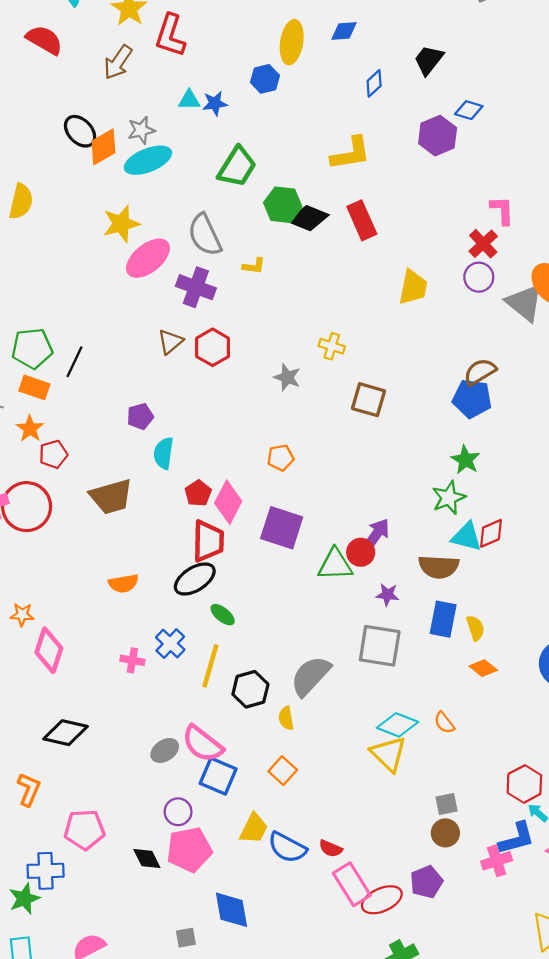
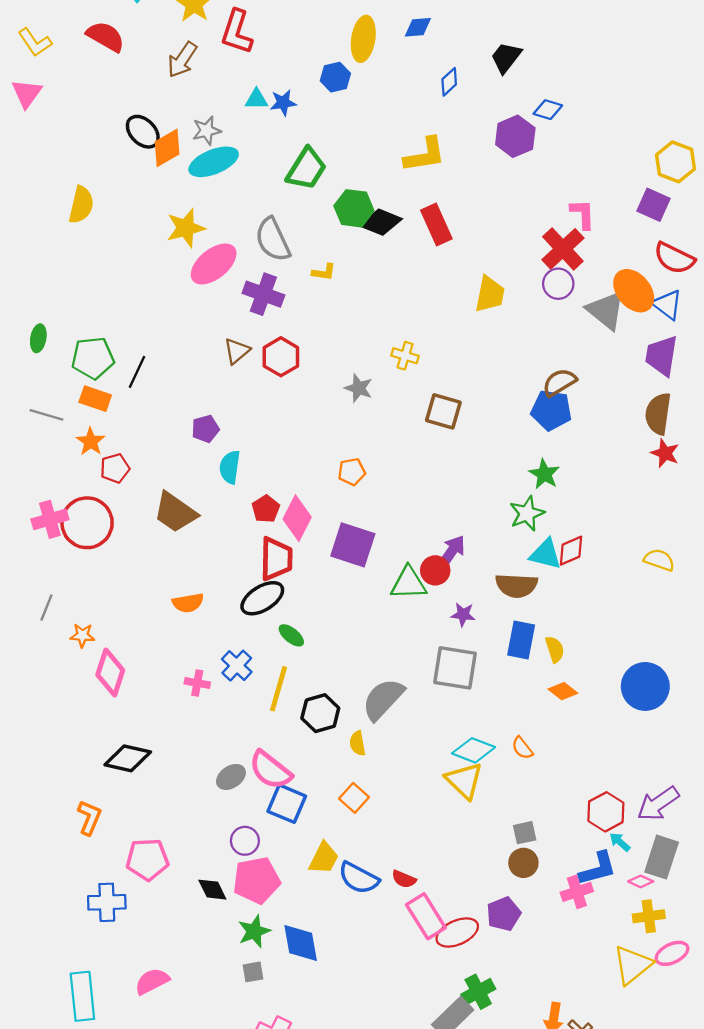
red cross: (483, 244) -> (563, 249), size x1.4
brown trapezoid: (111, 497) -> (175, 512), turned 51
green star: (24, 899) -> (254, 931), moved

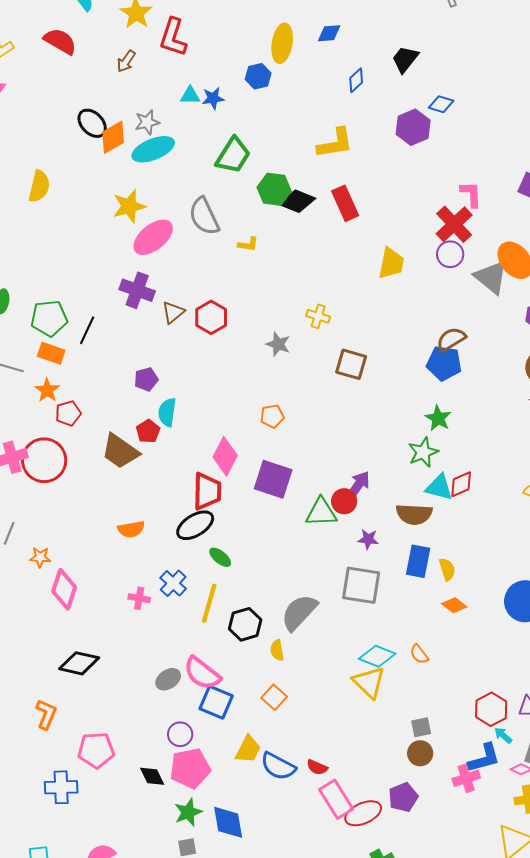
brown arrow: (182, 60) -> (126, 61), size x0.7
purple cross: (263, 294) -> (137, 290), moved
red pentagon: (266, 509) -> (148, 431), moved

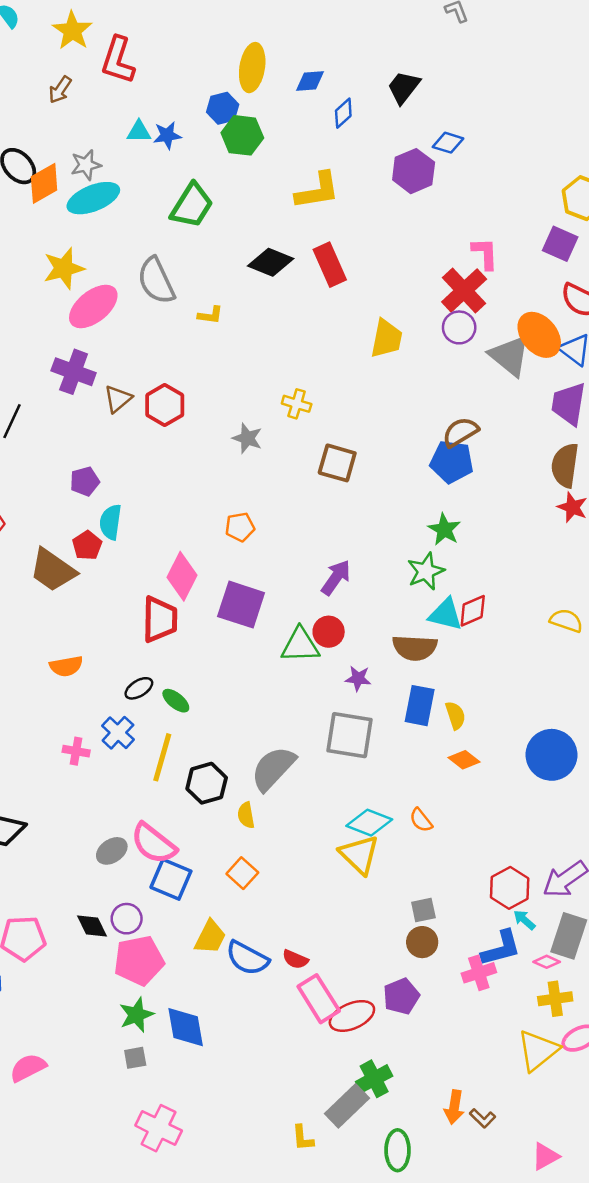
blue diamond: (329, 33) -> (310, 81), moved
green hexagon: (274, 189) -> (242, 135), moved
purple arrow: (358, 485) -> (336, 577), moved
black ellipse: (195, 525) -> (139, 688), moved, size x0.6
black diamond: (152, 776) -> (92, 926), moved

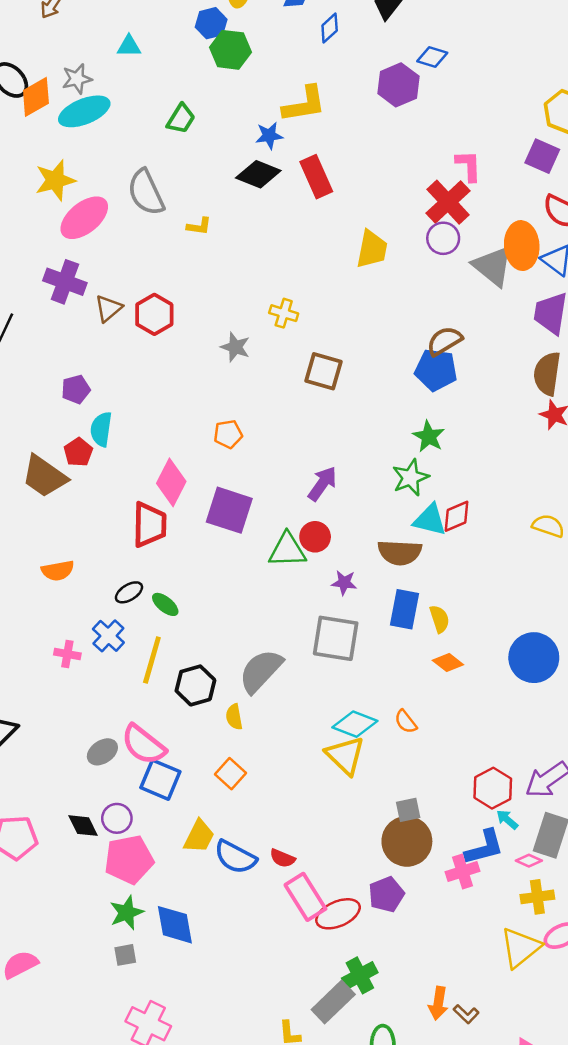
blue star: (167, 135) -> (269, 136), moved
green trapezoid: (192, 206) -> (181, 119), size x0.7
orange ellipse: (539, 335) -> (522, 246), turned 36
brown circle: (422, 942) -> (407, 841), size x1.6

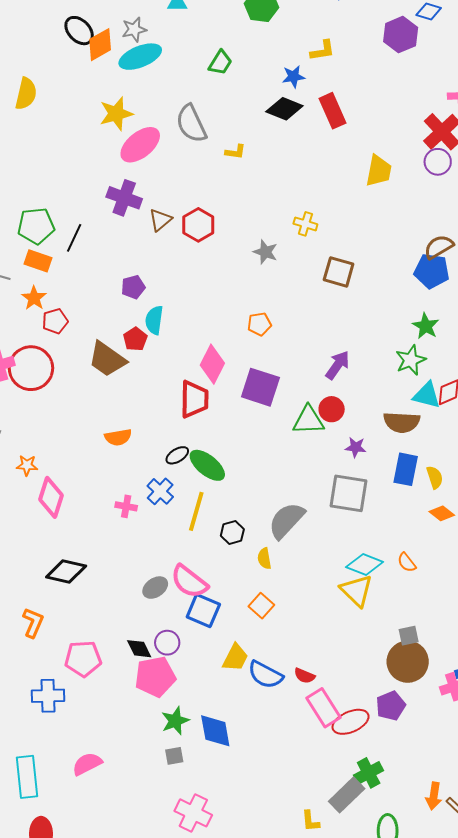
yellow L-shape: (304, 104) -> (323, 51), size x0.7
green ellipse: (165, 604) -> (207, 465), size x1.6
black hexagon: (195, 685) -> (232, 532), size x0.7
pink pentagon: (129, 859) -> (155, 677), moved

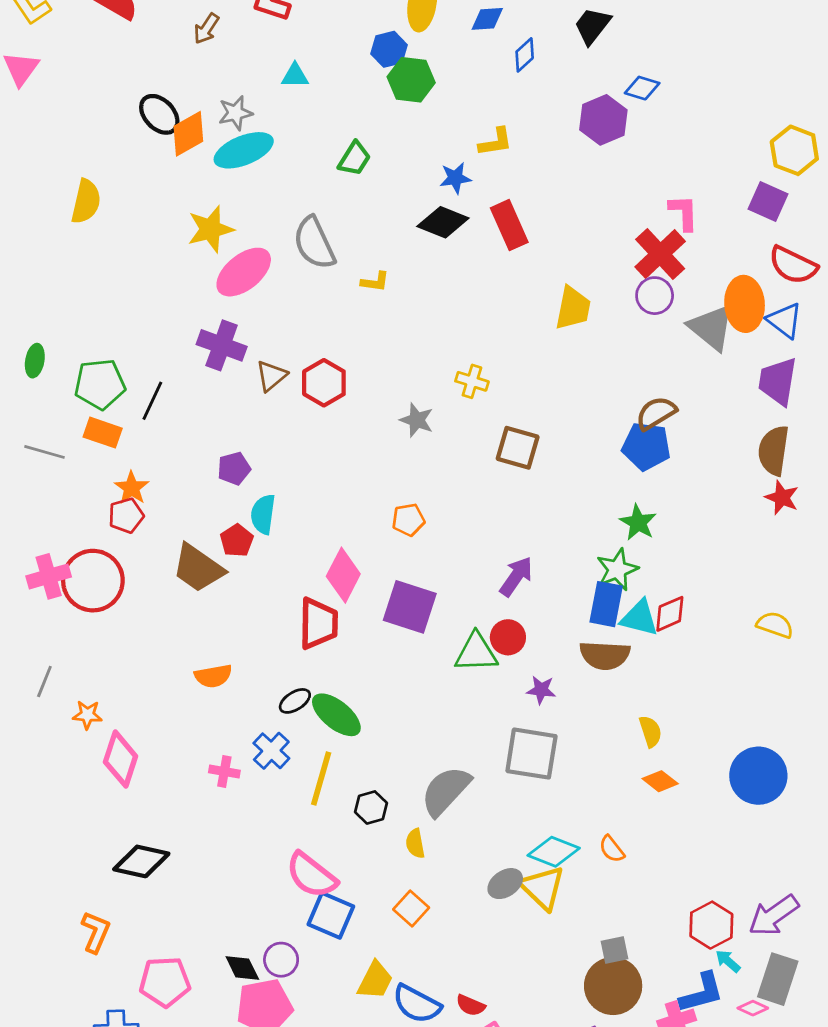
orange star: (34, 298) -> (132, 488), moved
blue rectangle: (406, 469) -> (606, 604), moved
gray ellipse: (155, 588) -> (505, 884), moved

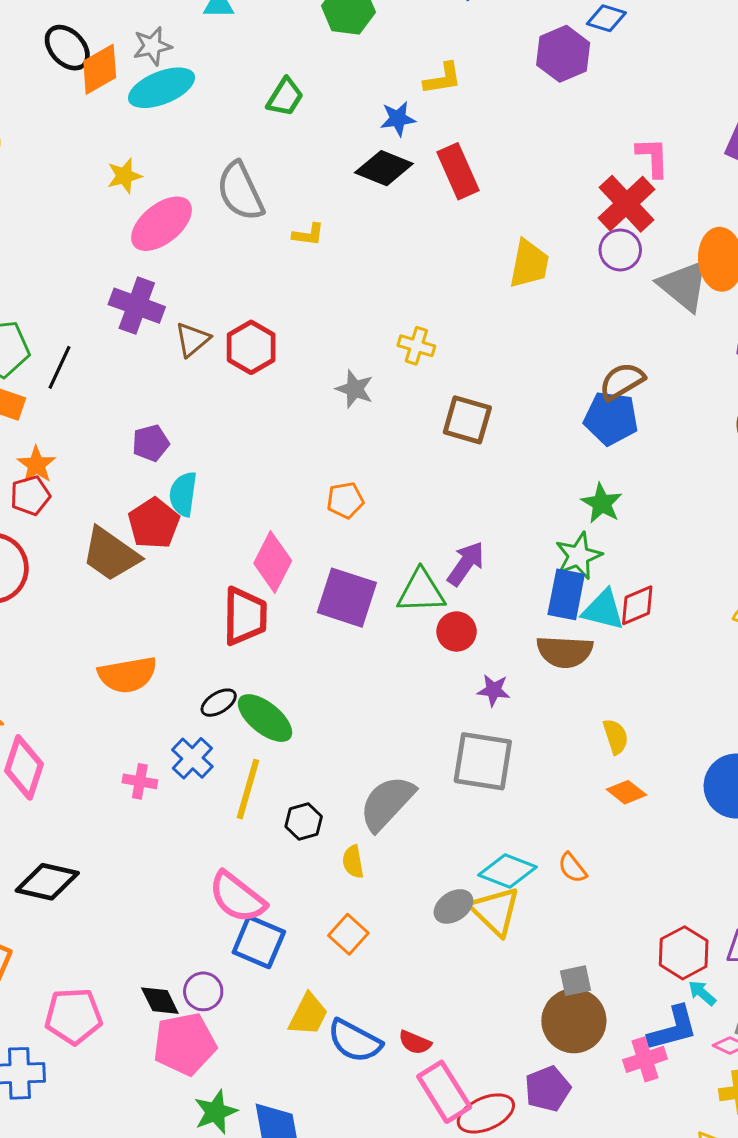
yellow star: (210, 229) -> (124, 176), size x0.7
red pentagon: (237, 540) -> (154, 523), size x1.4
green triangle: (476, 653) -> (421, 591), moved
orange semicircle: (213, 676) -> (128, 675), size x1.4

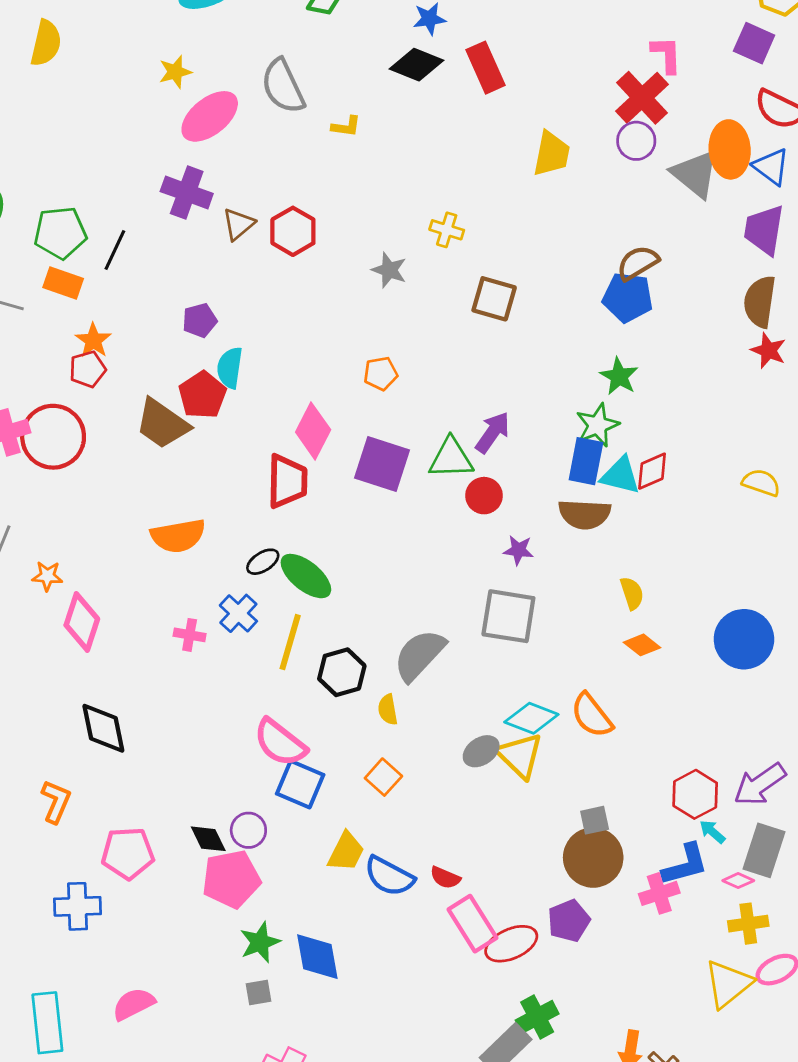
black hexagon: (304, 822) -> (342, 672), size x1.4
orange semicircle: (572, 868) -> (592, 715), size x1.6
black diamond: (47, 882) -> (103, 728), turned 66

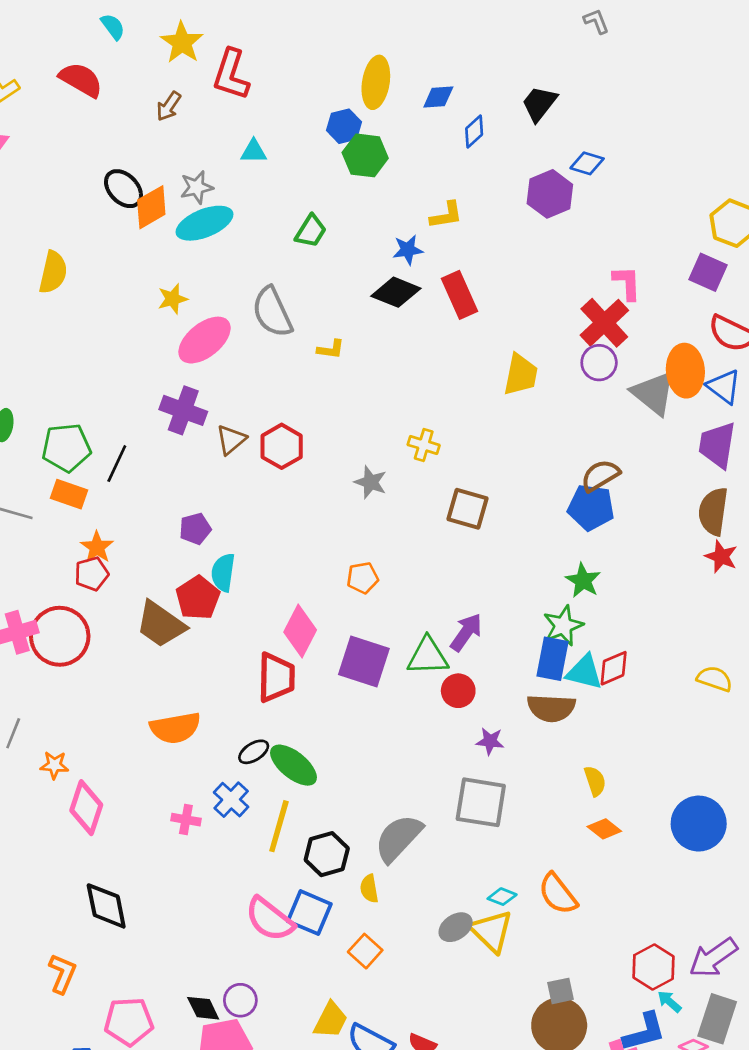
cyan diamond: (531, 718) -> (502, 897), size x0.6
blue square: (300, 784) -> (309, 913), moved

